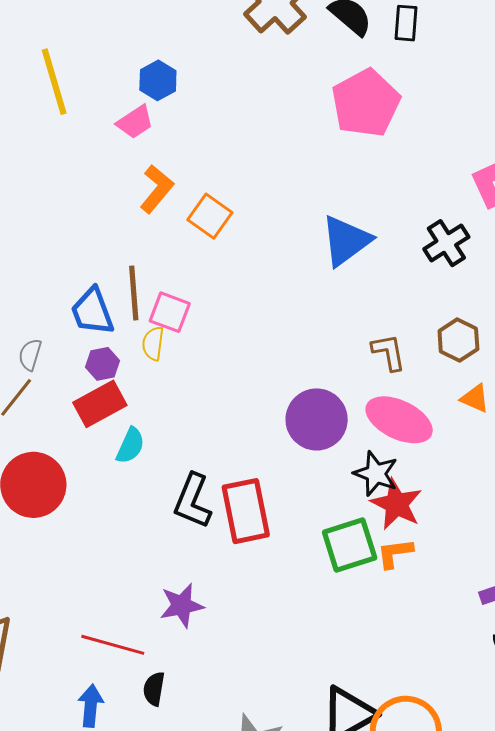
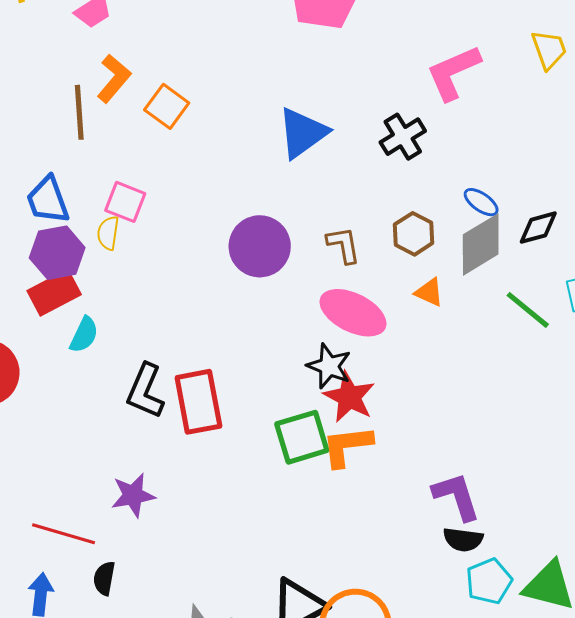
brown line: (134, 293) -> (79, 112), moved
purple hexagon: (102, 364) -> (57, 253), size x1.6
purple circle: (317, 419) -> (260, 246), moved
orange L-shape: (395, 553) -> (347, 446), size x1.4

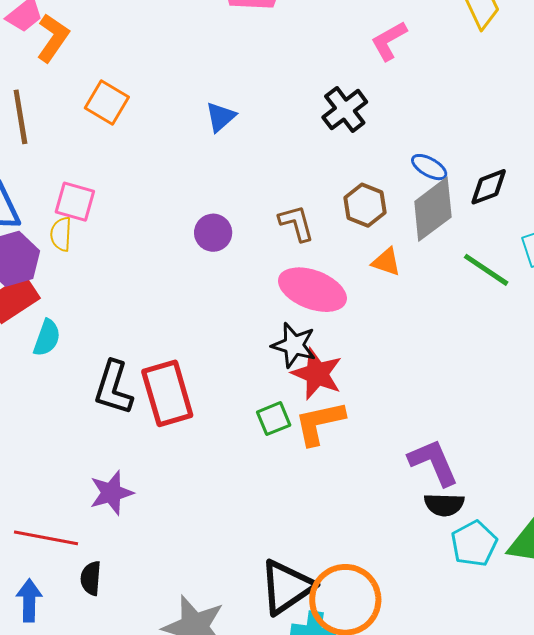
pink L-shape: (453, 73) -> (389, 41), size x0.7
orange L-shape: (114, 78) -> (53, 38), moved
blue triangle: (302, 133) -> (221, 117), moved, size x0.6
purple circle: (260, 246) -> (213, 233), size x0.6
green square: (302, 437) -> (274, 419), size x0.6

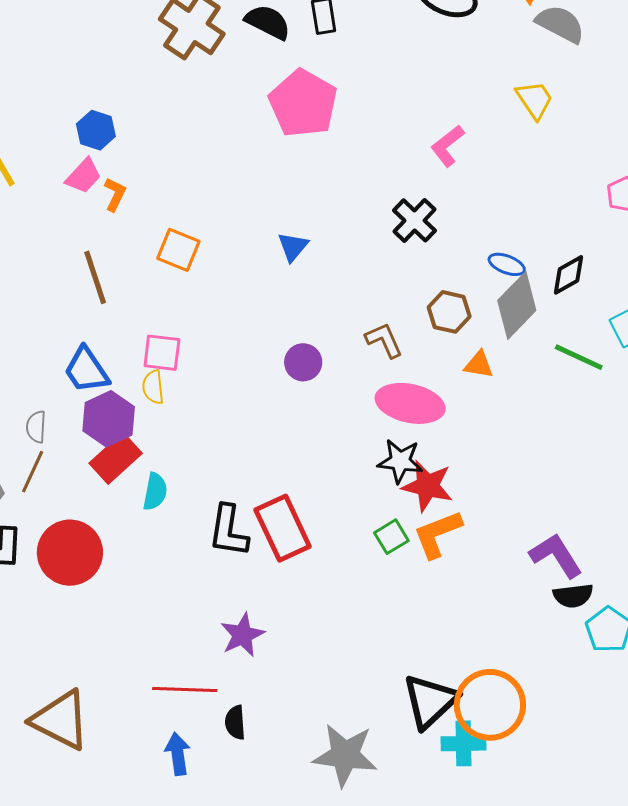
orange L-shape: (53, 38) -> (115, 194), size x0.7

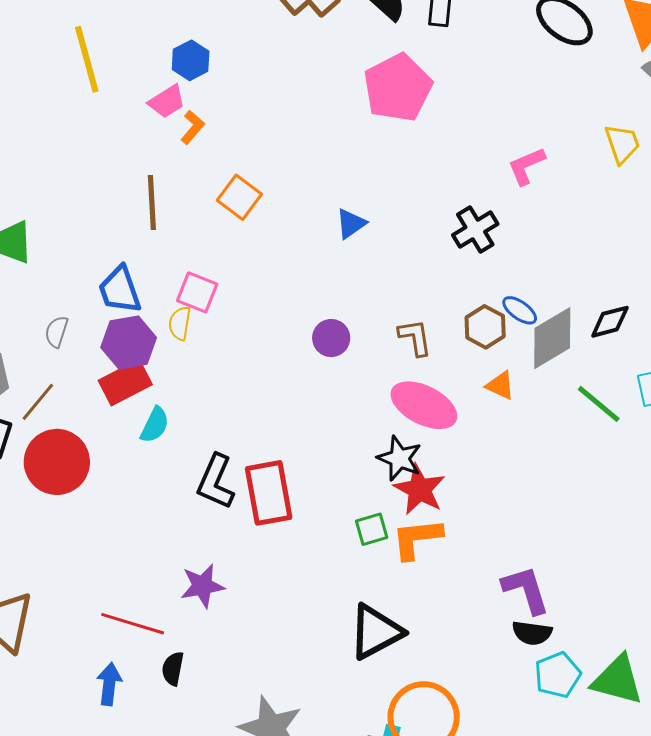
blue ellipse: (507, 264) -> (520, 310), moved
brown line: (33, 472) -> (38, 402), moved
black triangle: (430, 701) -> (376, 632), moved

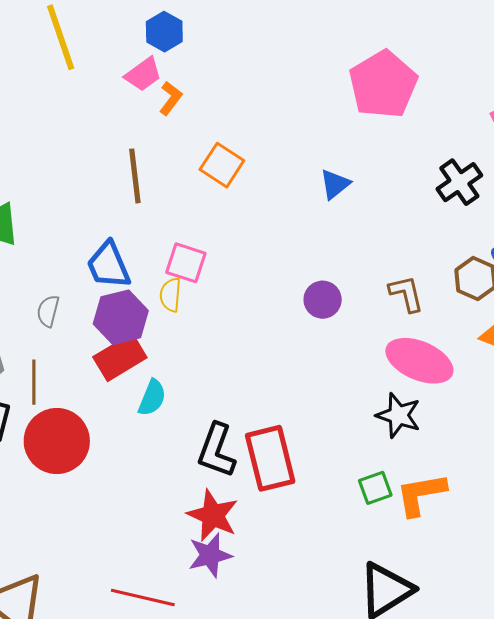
pink pentagon: (398, 88) -> (383, 84), moved
brown line: (38, 402) -> (34, 382), turned -36
red star: (419, 489) -> (213, 515), moved

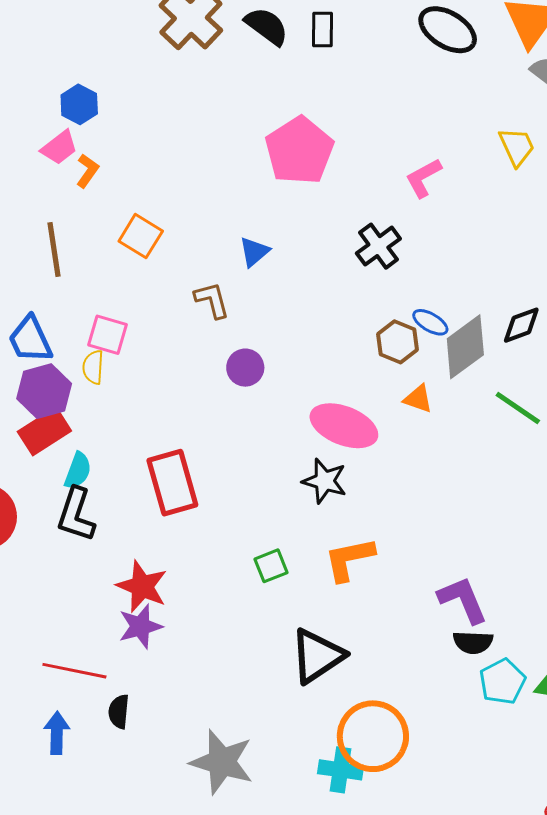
brown L-shape: (406, 294) -> (212, 300), moved
black L-shape: (217, 450) -> (76, 515), moved
red rectangle: (270, 458) -> (172, 483), moved
green square: (375, 488) -> (271, 566), moved

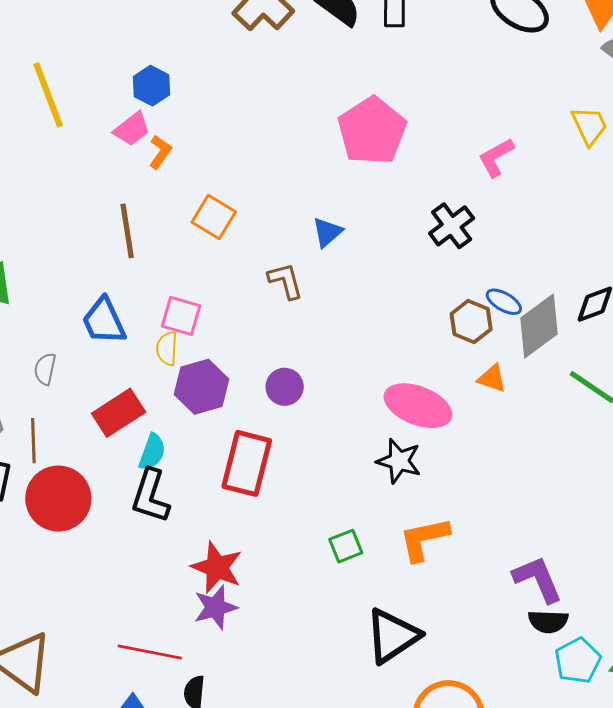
purple circle: (245, 368) -> (285, 387), moved
purple hexagon: (44, 391) -> (202, 387), moved
red rectangle: (172, 483) -> (247, 463), turned 30

